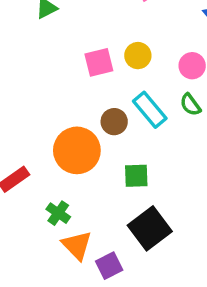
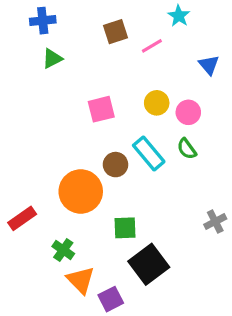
yellow circle: (138, 56) -> (157, 103), moved
green square: (136, 176) -> (125, 228), moved

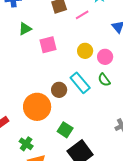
green triangle: (52, 59) -> (25, 29), moved
pink square: (101, 109) -> (48, 45), moved
green square: (125, 228) -> (65, 130), turned 35

